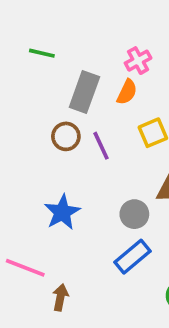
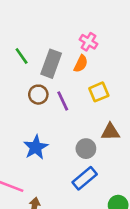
green line: (42, 53) -> (22, 56), moved, turned 42
pink cross: (138, 61) -> (89, 42), turned -30

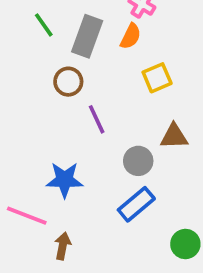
purple line: (63, 101) -> (97, 119), moved
blue star: (36, 147) -> (65, 180), moved, turned 30

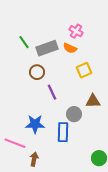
gray rectangle: (87, 36) -> (47, 48), turned 50
orange semicircle: (131, 36) -> (70, 48), turned 88
blue rectangle: (136, 204) -> (63, 132), moved, turned -48

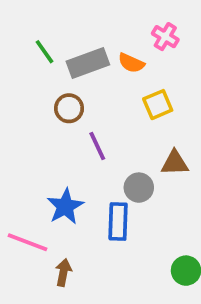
pink cross: (76, 31) -> (165, 37), moved
blue star: (35, 124) -> (65, 206), turned -30

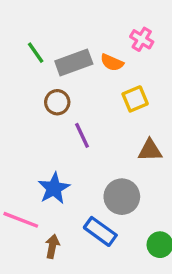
gray circle: (139, 188) -> (122, 197), moved, size x1.4
blue rectangle: (118, 221) -> (100, 231), moved, turned -56

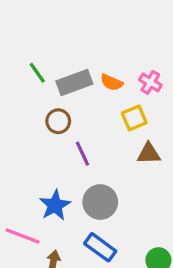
pink cross: (142, 39) -> (150, 82), moved
brown triangle: (150, 150) -> (149, 154), moved
gray circle: (122, 197) -> (100, 202), moved

